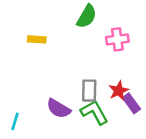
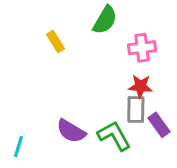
yellow rectangle: (37, 39) -> (56, 42), moved, turned 54
gray rectangle: (89, 91) -> (136, 109), moved
red star: (119, 91) -> (140, 86), moved, turned 30

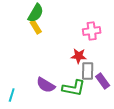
green semicircle: (105, 20) -> (36, 13), moved
red star: (140, 86) -> (79, 56), moved
green L-shape: (114, 136) -> (74, 88), turned 130

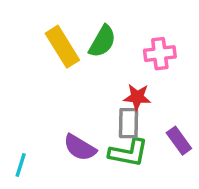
green semicircle: (36, 13) -> (102, 41), moved
yellow rectangle: (36, 27) -> (62, 47), size x1.6
gray rectangle: (88, 71) -> (129, 123), moved

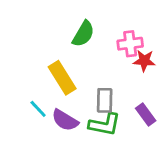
yellow rectangle: (62, 47) -> (62, 78), moved
red star: (137, 97) -> (144, 61), moved
cyan line: (21, 165) -> (38, 109), moved, turned -60

